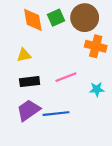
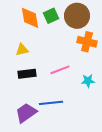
purple trapezoid: (28, 110) -> (26, 113), moved

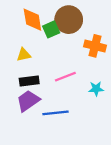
green square: (51, 16) -> (51, 29), moved
brown circle: (77, 16) -> (69, 20), moved
purple trapezoid: (26, 113) -> (28, 101), moved

